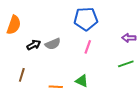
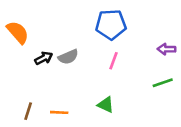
orange semicircle: (14, 25) -> (18, 32), turned -60
brown line: (22, 75) -> (28, 111), moved
orange line: (56, 87) -> (59, 112), moved

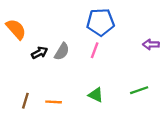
gray semicircle: (68, 57) -> (62, 51), turned -36
pink line: (114, 61) -> (95, 50), moved
green line: (163, 83) -> (139, 90), moved

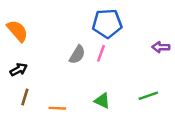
gray semicircle: (62, 51) -> (77, 55), moved
black arrow: (40, 53) -> (19, 70), moved
brown line: (25, 101) -> (25, 97), moved

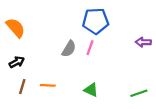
green line: (148, 96) -> (139, 93), moved
orange line: (57, 108) -> (48, 85), moved

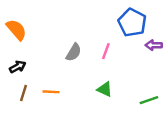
blue pentagon: (96, 21) -> (132, 23), moved, turned 30
pink line: (90, 48) -> (106, 51), moved
green triangle: (91, 90) -> (105, 89), moved

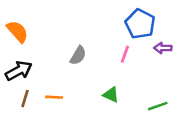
pink line: (106, 51) -> (125, 54), moved
black arrow: (18, 67) -> (19, 71), size x1.5

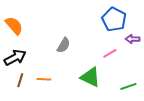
pink line: (125, 54) -> (110, 53), moved, turned 40
green triangle: (111, 95) -> (90, 77), size x1.5

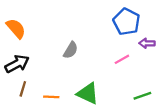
green triangle: (90, 77) -> (88, 93), moved
orange line: (44, 79) -> (51, 97), moved

